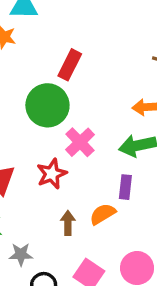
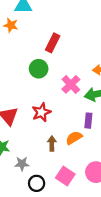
green circle: (47, 105) -> (39, 69), size x0.7
pink cross: (80, 142) -> (71, 84), moved

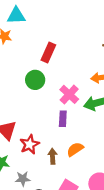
red star: (41, 112) -> (30, 144), moved
purple rectangle: (88, 121) -> (63, 119), moved

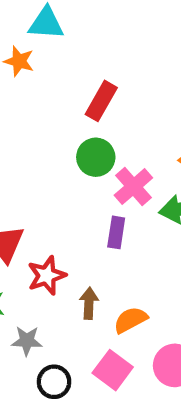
green circle: (35, 80) -> (96, 157), moved
orange semicircle: (75, 149) -> (131, 320), moved

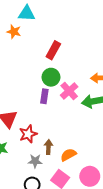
purple rectangle: (116, 232) -> (44, 96), moved
gray star: (27, 341) -> (35, 161), moved

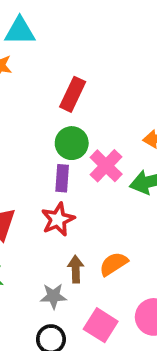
red star: (28, 134) -> (58, 219), moved
orange semicircle: (68, 155) -> (114, 264), moved

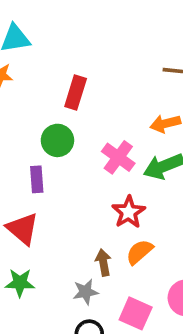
green circle: (72, 143) -> (57, 140), moved
purple rectangle: (62, 178) -> (37, 179), moved
red star: (58, 219) -> (129, 212), moved

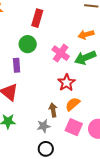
pink square: (136, 313) -> (74, 127), moved

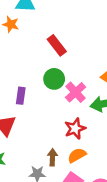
red rectangle: (37, 18) -> (57, 45), turned -66
green circle: (28, 44) -> (54, 79), moved

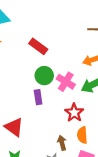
purple rectangle: (21, 96) -> (38, 97), moved
orange semicircle: (77, 155) -> (82, 135), turned -49

